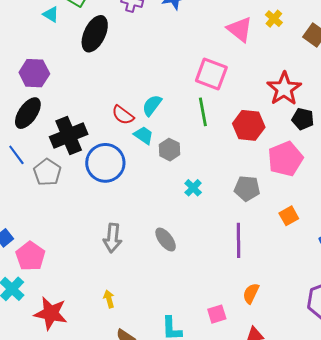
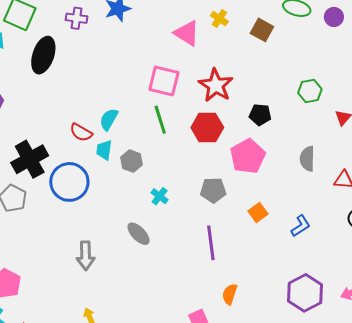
red star: (284, 89) -> (216, 85), moved
cyan trapezoid: (144, 135) -> (104, 150), turned -110
gray ellipse: (166, 240) -> (139, 234), moved

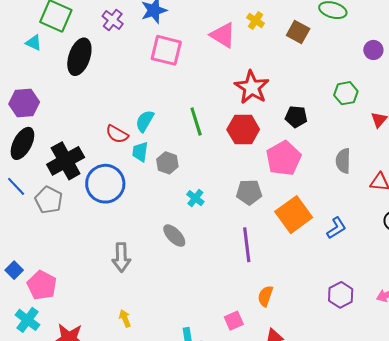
purple circle: (334, 17) -> (373, 50), moved
purple cross: (76, 18) -> (113, 20), turned 30
pink square: (164, 81) -> (166, 50), moved
orange square: (258, 212) -> (294, 215), size x1.8
purple hexagon: (305, 293) -> (341, 295), size x0.7

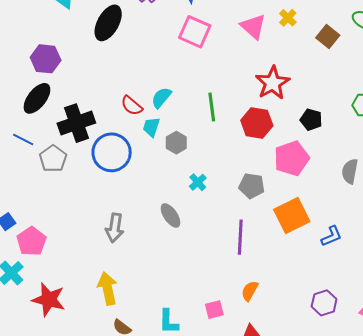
blue line: (16, 186) -> (23, 140), turned -30
yellow arrow: (125, 318) -> (108, 288), size x1.8

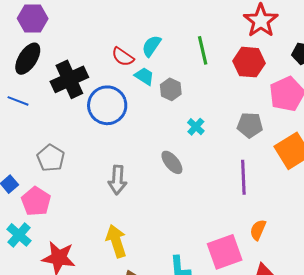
cyan trapezoid: (151, 127) -> (144, 76), turned 110
gray pentagon: (53, 159) -> (51, 158), moved
pink square: (214, 310) -> (225, 252), size x1.8

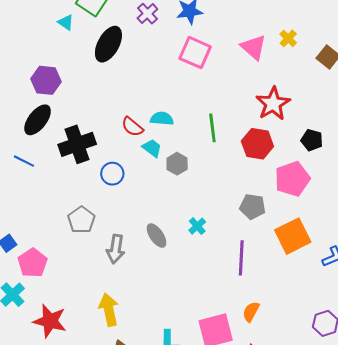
cyan semicircle: (151, 46) -> (162, 119), turned 55
blue circle: (107, 105) -> (112, 174), size x0.6
cyan cross: (196, 127) -> (197, 226), moved
gray pentagon: (51, 158) -> (81, 220), moved
gray ellipse: (172, 162) -> (157, 236), moved

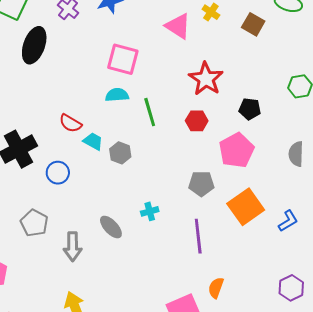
pink square: (195, 53) -> (123, 59), moved
cyan semicircle: (162, 119) -> (117, 95), moved
red hexagon: (257, 144) -> (197, 121), size x0.7
cyan cross: (197, 226) -> (150, 211), turned 36

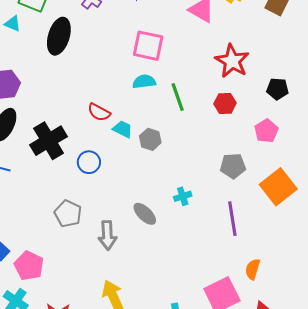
pink pentagon: (237, 150) -> (266, 131), size x0.7

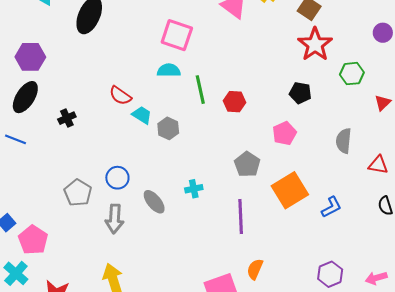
red star: (232, 61) -> (315, 44), moved
red hexagon: (225, 103) -> (235, 102), moved
black cross: (48, 141) -> (67, 118), size x0.5
blue circle: (89, 162) -> (117, 178), moved
gray pentagon: (233, 166) -> (247, 164), turned 30

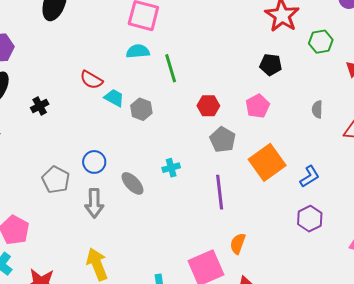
red hexagon: (235, 102) -> (208, 106), moved
gray semicircle: (344, 141) -> (317, 109), size x0.7
purple hexagon: (330, 274) -> (310, 219), moved

